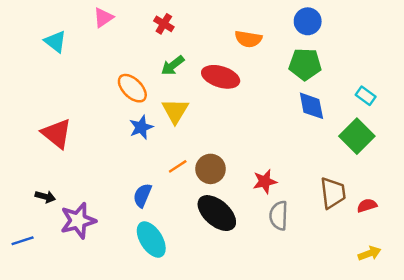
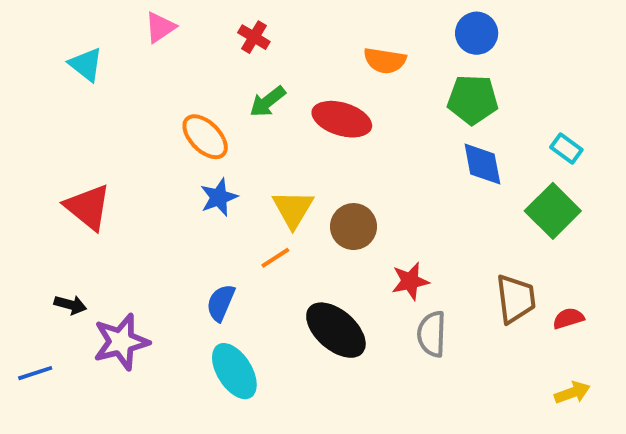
yellow triangle: (175, 111) -> (293, 209), moved
brown circle: (211, 169) -> (354, 227), moved

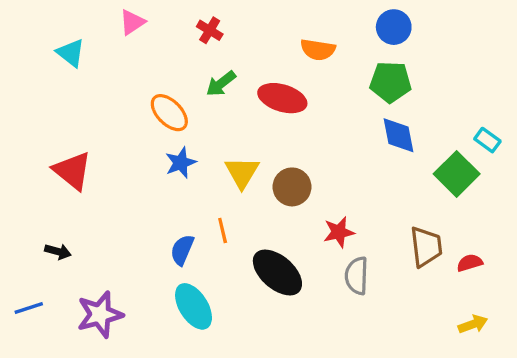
cyan rectangle: (566, 148) -> (487, 140), moved
orange line: (275, 258) -> (223, 231), moved, turned -70
purple star: (121, 342) -> (100, 314), moved

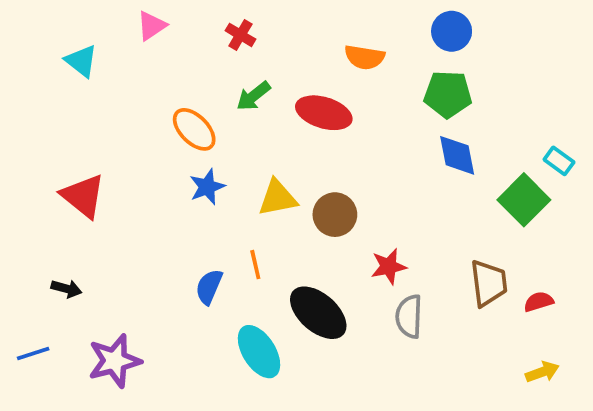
yellow triangle: (242, 172) -> (278, 198), turned 48
cyan ellipse: (194, 306) -> (259, 352), moved

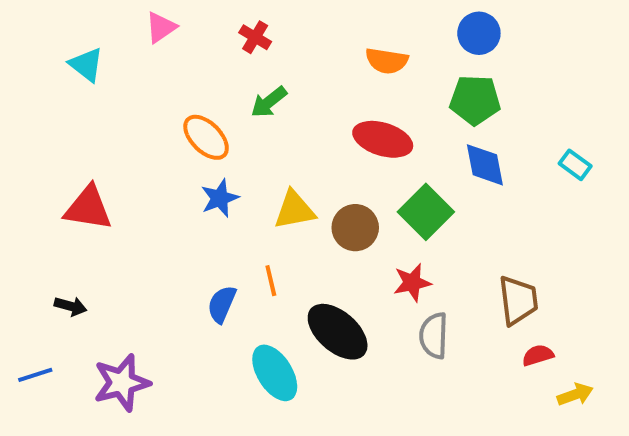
red ellipse: (324, 113) -> (383, 139), moved
cyan rectangle: (559, 161) -> (575, 165), moved
red triangle: (83, 196) -> (88, 208), turned -30
green square: (524, 200) -> (426, 212), moved
red semicircle: (539, 302) -> (538, 355), moved

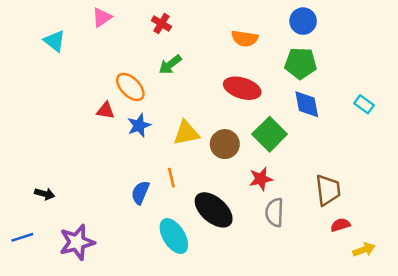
red triangle: (88, 208) -> (106, 111), moved, size x0.6

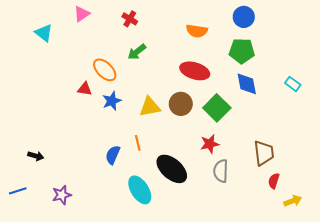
brown circle: (225, 144) -> (181, 104), moved
red semicircle: (340, 225) -> (274, 181), turned -56
purple star: (77, 242) -> (62, 195), size x0.7

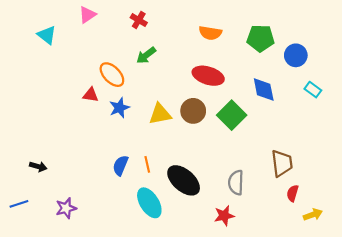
blue circle: (244, 17) -> (296, 55), moved
green pentagon: (242, 51) -> (261, 38), moved
orange line: (138, 143) -> (147, 164), moved
red star: (210, 144) -> (224, 216), moved

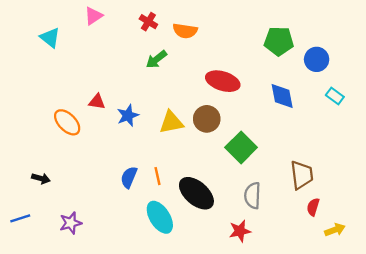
orange semicircle: (210, 33) -> (185, 31), moved
orange ellipse: (112, 75) -> (67, 122), moved
green square: (232, 115) -> (241, 147), moved

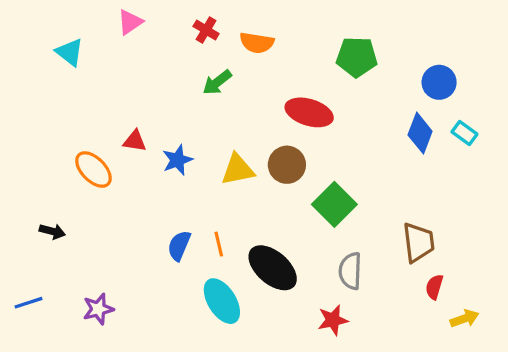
green pentagon: (279, 41) -> (357, 57), moved
blue diamond: (282, 96) -> (420, 133), moved, turned 32
black arrow: (41, 178) -> (52, 231), moved

